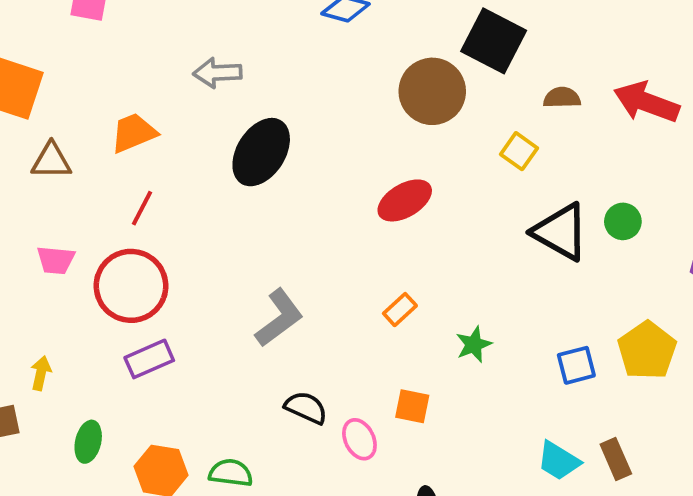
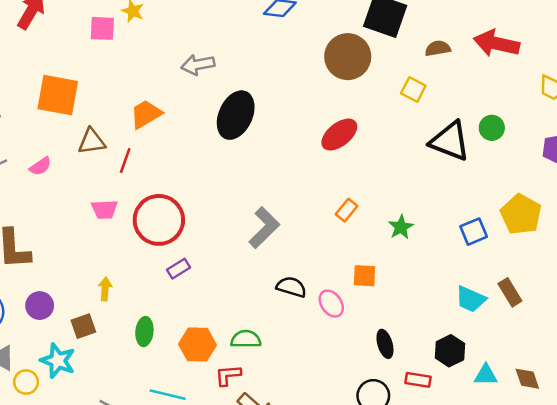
red line: (142, 208) -> (125, 161), moved
purple rectangle: (149, 359) -> (179, 269), size x0.7

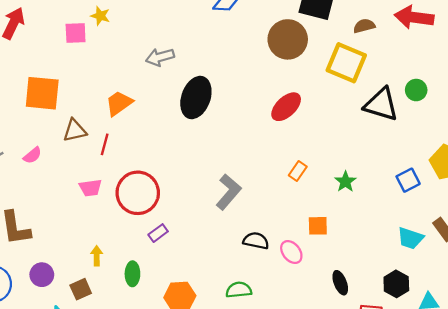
yellow square: (413, 89) -> (346, 63), size x1.8
green ellipse: (144, 332) -> (132, 274), moved
green semicircle: (246, 339) -> (239, 290), moved

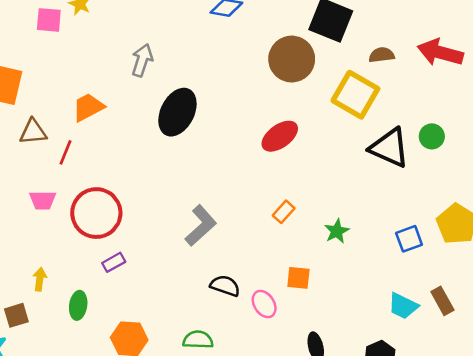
gray arrow: (160, 57) -> (142, 60), turned 116

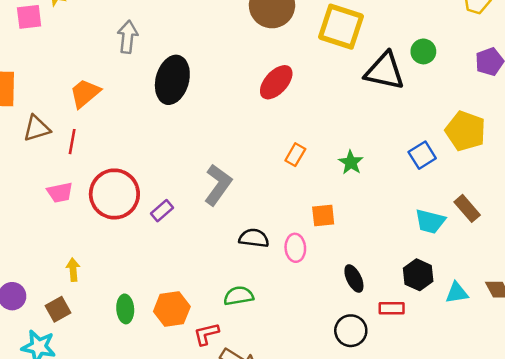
purple rectangle: (114, 262) -> (162, 211), moved
pink ellipse: (264, 304) -> (295, 248), turned 40
green ellipse: (78, 305) -> (125, 309), moved

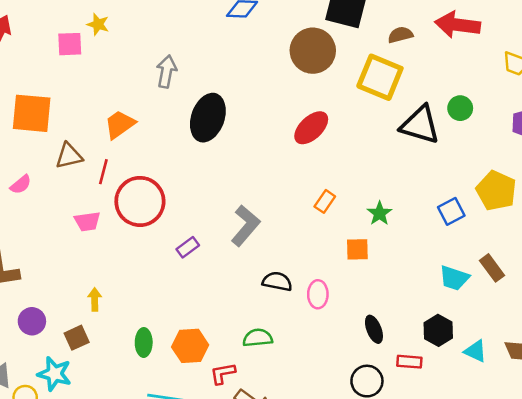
red circle: (114, 194) -> (140, 201), moved
orange square: (323, 215) -> (357, 249), moved
cyan triangle: (457, 293) -> (475, 351), turned 30

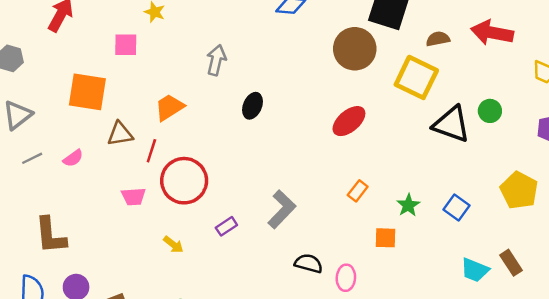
pink square: (70, 44) -> (126, 45), moved
black ellipse: (208, 118) -> (253, 106), size x0.6
blue square: (451, 211) -> (457, 207), moved, turned -30
yellow arrow: (95, 299) -> (173, 245), moved, turned 125

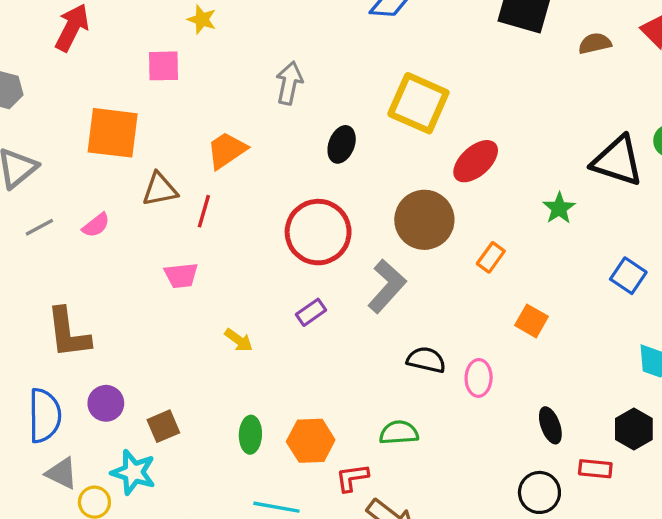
brown circle: (355, 49) -> (424, 220), moved
yellow square: (416, 77) -> (418, 103), moved
red circle: (184, 181) -> (318, 232), moved
green star: (408, 205) -> (559, 208), moved
orange square: (386, 238) -> (532, 321), turned 30

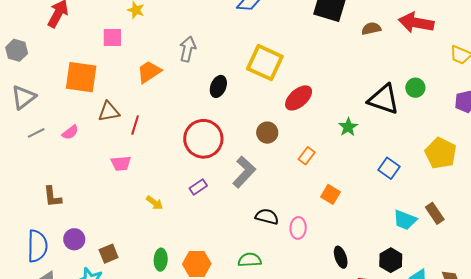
orange trapezoid: (227, 150) -> (149, 72), moved
brown circle: (424, 220) -> (267, 133), size x0.6
brown L-shape: (68, 333) -> (52, 197), size x0.7

